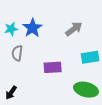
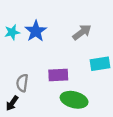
gray semicircle: (17, 53) -> (22, 83), moved
green ellipse: (86, 90) -> (74, 100), moved

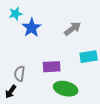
cyan star: (12, 32) -> (16, 14), moved

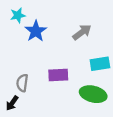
green ellipse: (66, 89) -> (93, 94), moved

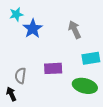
gray arrow: (82, 32) -> (75, 30), turned -78
black arrow: (12, 103) -> (11, 94), turned 120

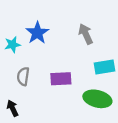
cyan star: (16, 14) -> (13, 45), moved
gray semicircle: (20, 76) -> (23, 76), moved

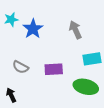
cyan star: (13, 45) -> (11, 19), moved
gray semicircle: (23, 76) -> (20, 67), turned -70

